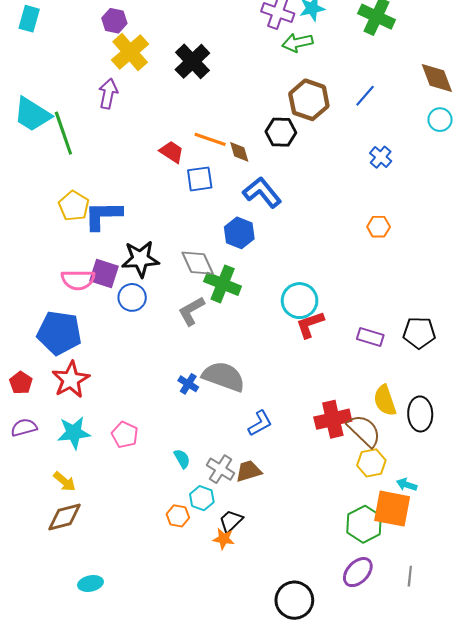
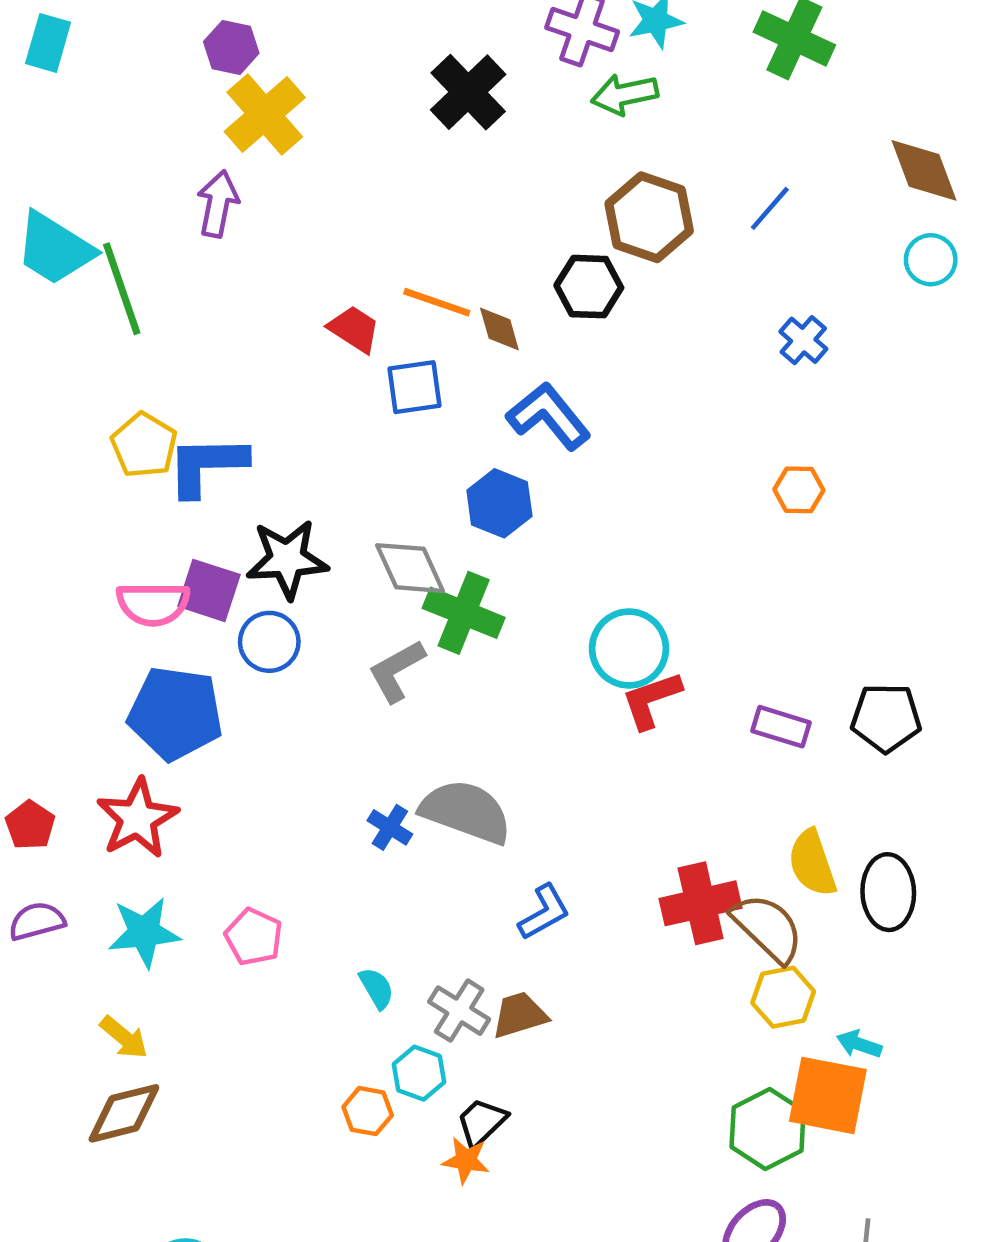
black cross: (192, 61) -> (468, 92), moved
blue pentagon: (59, 333) -> (175, 713), moved

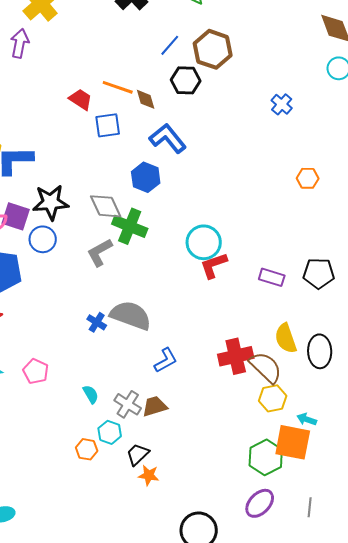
blue line: (770, 208) -> (170, 45), moved
orange hexagon: (799, 490) -> (308, 178), moved
orange star: (466, 1160) -> (149, 475), moved

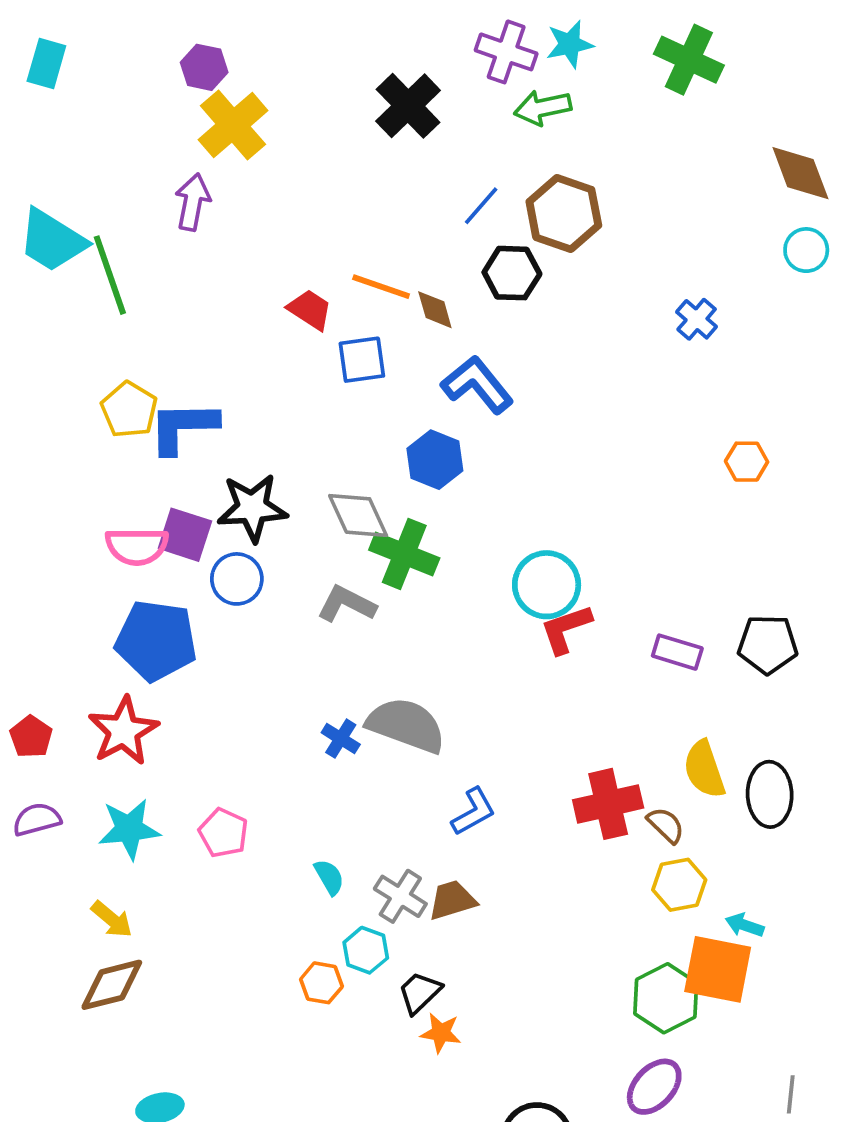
gray L-shape: (100, 252) -> (346, 604), turned 56
brown semicircle: (266, 367) -> (666, 825), size x0.6
gray line: (310, 507) -> (791, 1094), moved

